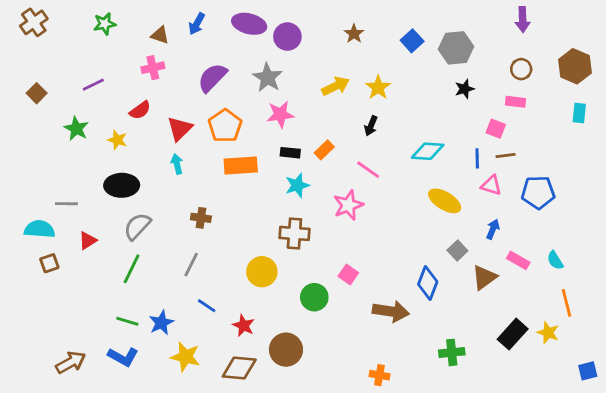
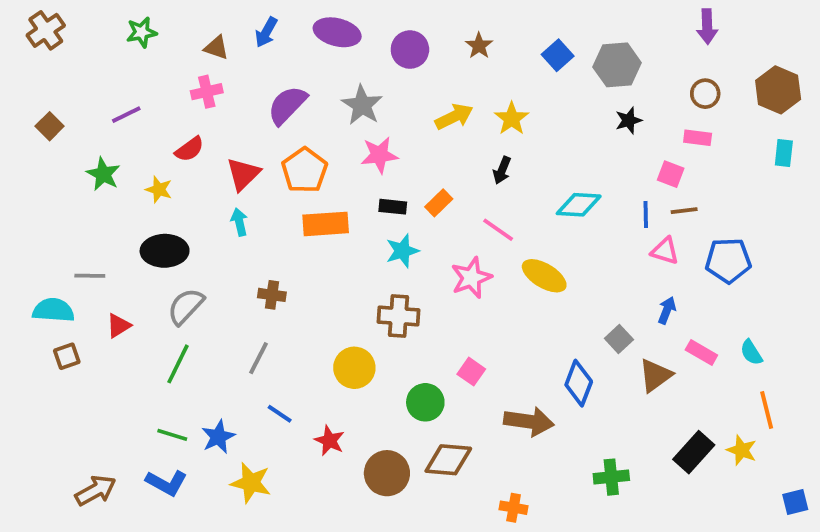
purple circle: (287, 37) -> (410, 50), moved
yellow ellipse: (445, 201) -> (544, 276), moved
brown diamond: (239, 368) -> (448, 460), moved

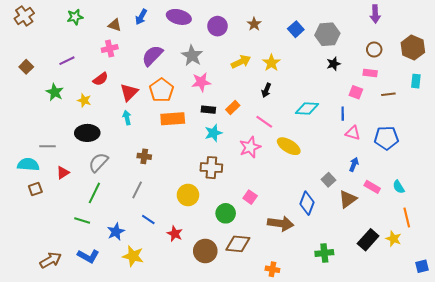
brown line: (684, 211) -> (388, 94), moved
green line: (172, 435) -> (82, 220), moved

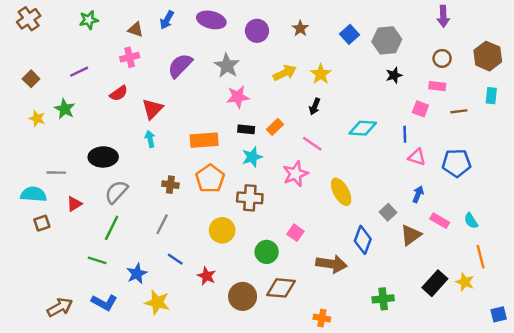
orange pentagon: (162, 90) -> (210, 179), moved
yellow star: (84, 100) -> (37, 119), moved
yellow ellipse: (289, 146) -> (341, 192), moved, turned 30

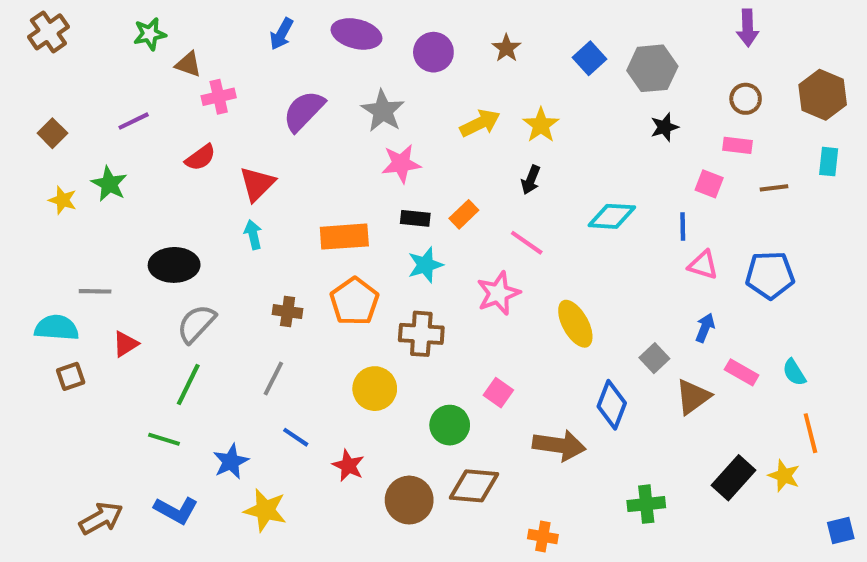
brown triangle: (136, 30) -> (188, 64), moved

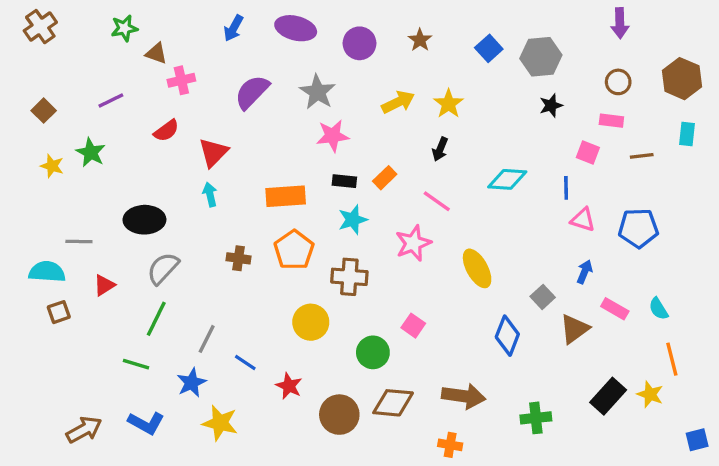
gray line: (273, 378) -> (207, 339), moved
brown arrow: (559, 445) -> (464, 396), moved

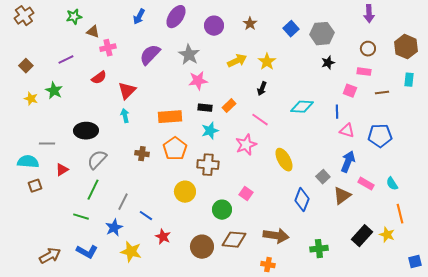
purple ellipse: (296, 28) -> (176, 17), turned -70
blue arrow: (585, 272) -> (348, 162), size x1.5
red star: (289, 386) -> (163, 237), moved

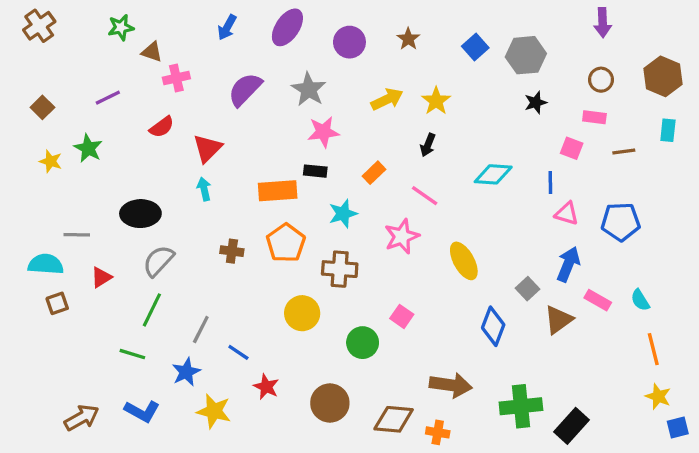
black rectangle: (205, 108) -> (315, 171), moved
yellow star: (387, 235) -> (658, 396), moved
black rectangle: (362, 236) -> (572, 426), moved
brown diamond: (234, 240) -> (394, 419), moved
green cross: (319, 249) -> (521, 406), size x1.4

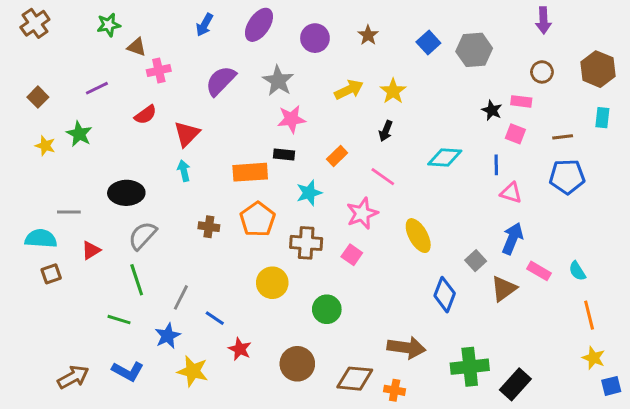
black star: (536, 103) -> (492, 110), moved, turned -30
pink rectangle: (594, 117) -> (521, 101), moved
blue pentagon: (621, 222) -> (567, 177), moved
green line: (152, 310) -> (137, 280), turned -44
pink square: (402, 316) -> (352, 255), moved

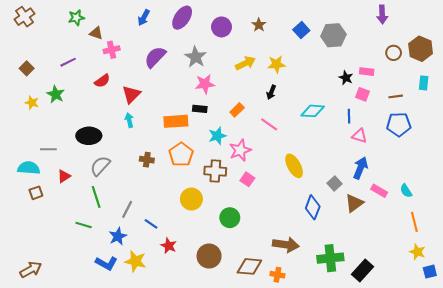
brown circle: (542, 72) -> (394, 53), moved
yellow star: (393, 91) -> (276, 64), turned 30
pink star: (362, 213) -> (240, 150), moved
blue L-shape: (128, 371) -> (106, 263), moved
brown arrow: (73, 377) -> (31, 270), moved

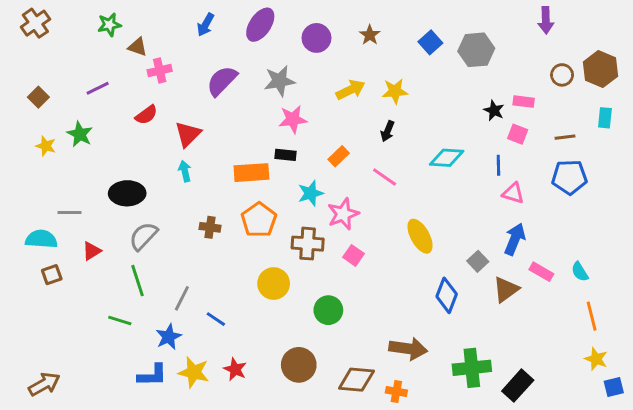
gray star: (196, 57) -> (280, 81), turned 30
red star: (169, 246) -> (235, 369), moved
blue L-shape: (106, 263) -> (152, 375), turned -30

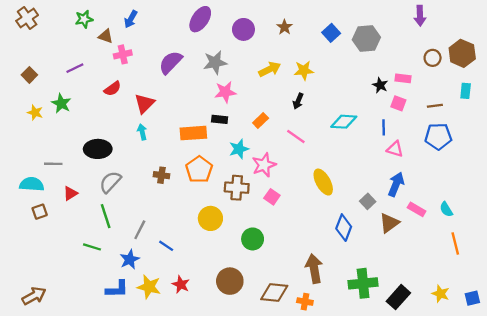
blue arrow: (206, 25) -> (131, 19), moved
brown arrow: (408, 349) -> (314, 269), turned -108
yellow star: (596, 359) -> (441, 294), moved

